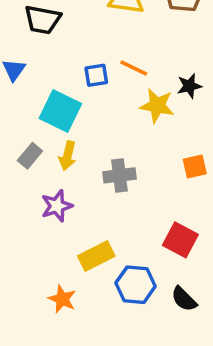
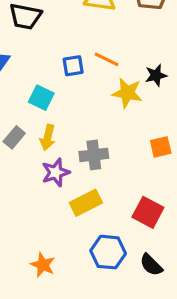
cyan square: (60, 111) -> (41, 98), size x0.7
purple star: (57, 206) -> (56, 172), moved
yellow rectangle: (96, 256) -> (86, 203), moved

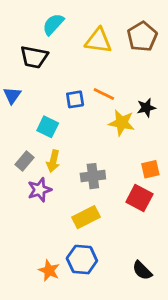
purple star: (56, 172) -> (40, 190), moved
red square: (148, 212) -> (139, 198), moved
blue hexagon: (108, 252) -> (82, 260), moved

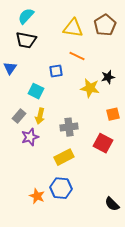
cyan semicircle: (53, 24) -> (26, 16), moved
orange line: (104, 94) -> (77, 56), moved
orange square: (150, 169) -> (113, 114), moved
black semicircle: (142, 270) -> (112, 204), moved

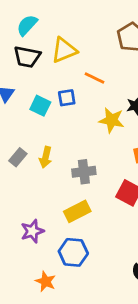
yellow triangle: (73, 28) -> (64, 50), moved, turned -30
cyan square: (36, 91) -> (40, 106), moved
purple star: (30, 137) -> (32, 231), moved
orange star: (37, 196) -> (46, 281), moved

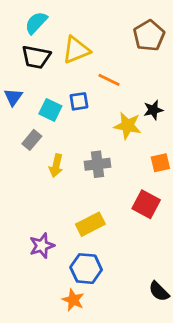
gray rectangle: (18, 157) -> (32, 140), moved
gray cross: (84, 172) -> (98, 164), moved
orange star: (46, 281) -> (73, 300), moved

